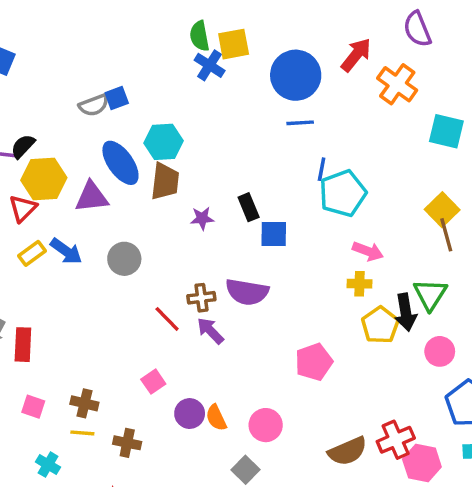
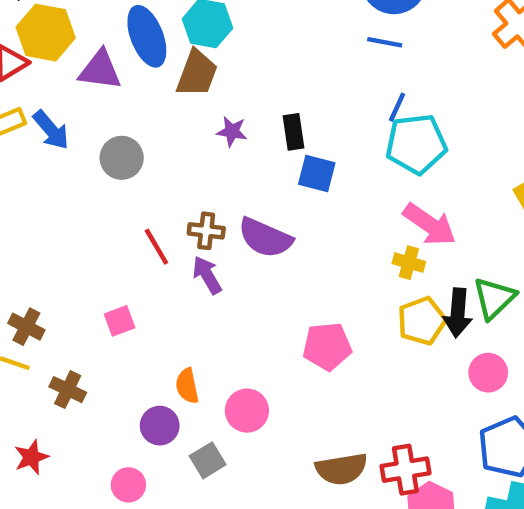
pink arrow: (368, 251) -> (430, 224), size x1.4
purple circle: (190, 414) -> (160, 426), moved

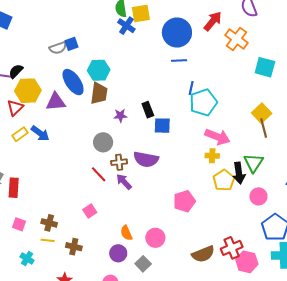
gray circle: (122, 158) -> (103, 142), moved

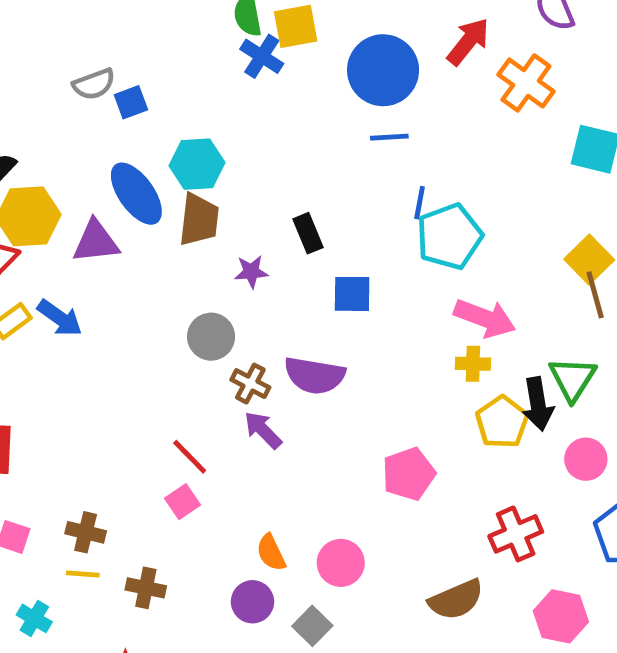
gray semicircle: (58, 48) -> (94, 84), moved
black rectangle: (148, 110) -> (308, 233), moved
brown cross: (119, 162) -> (250, 384), turned 35
red line: (99, 174) -> (190, 457), moved
red cross: (232, 248) -> (516, 534), moved

